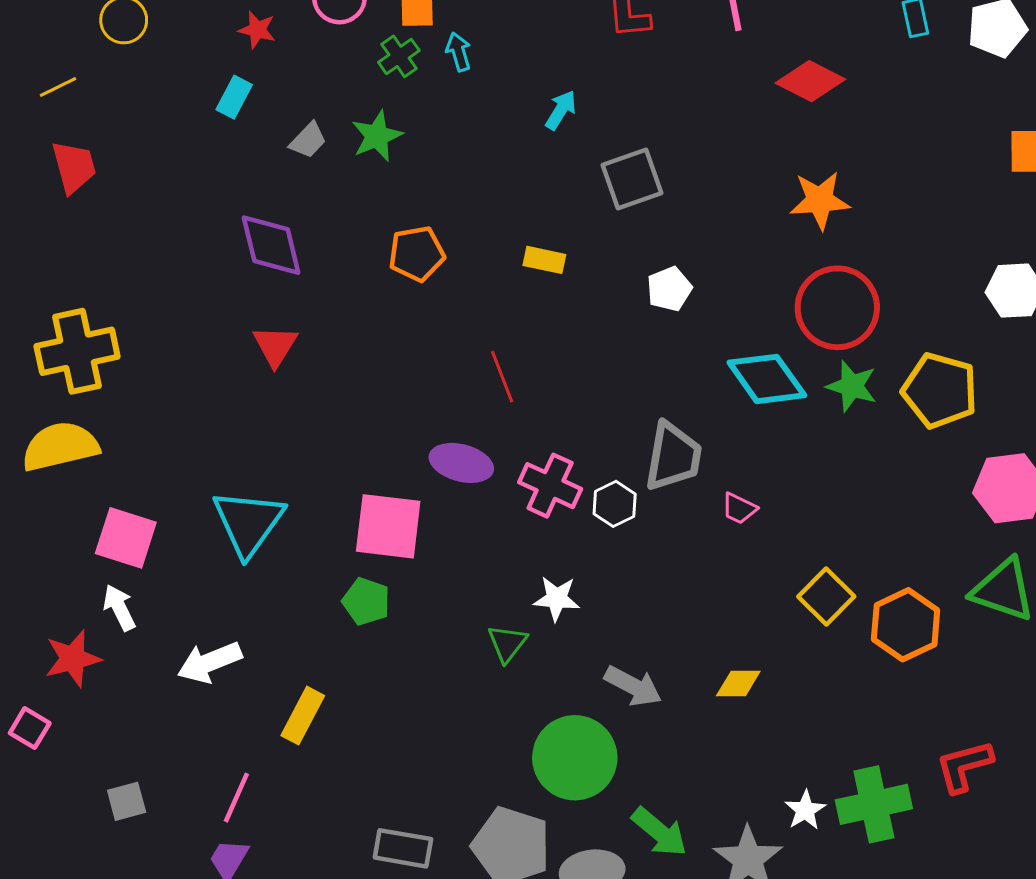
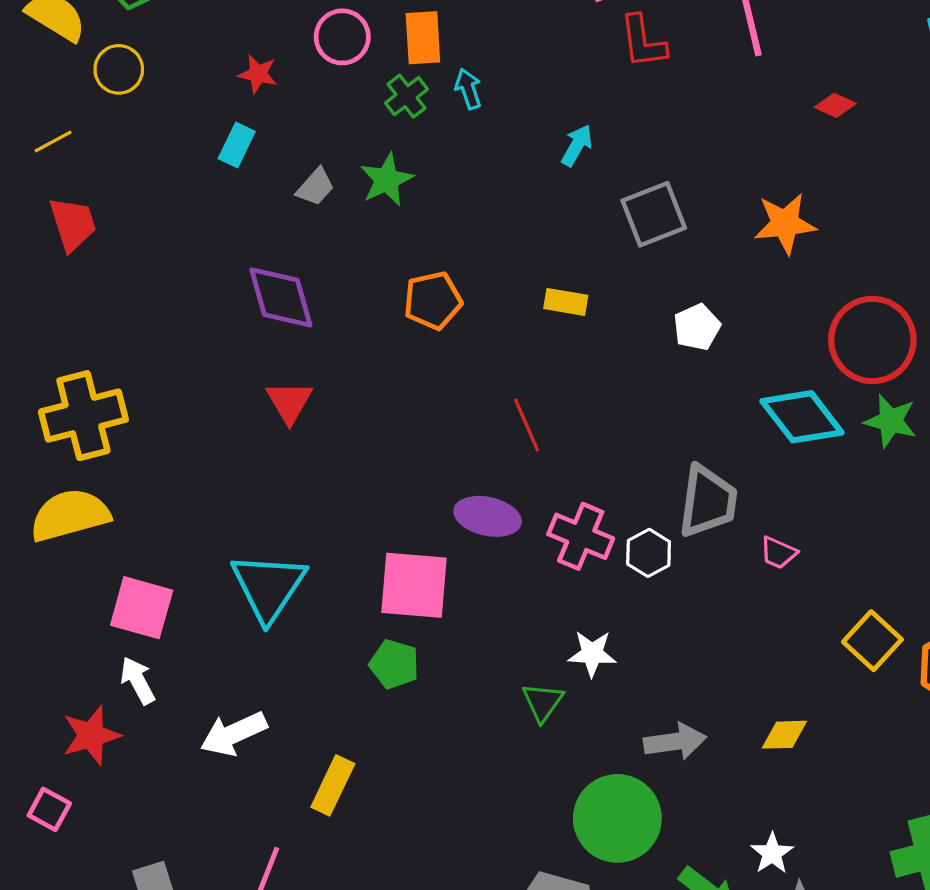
red diamond: (810, 81) -> (835, 105), size x0.6
orange star: (820, 200) -> (785, 224), moved
gray arrow: (633, 686) -> (675, 741), turned -34
white star: (805, 810) -> (772, 853), moved

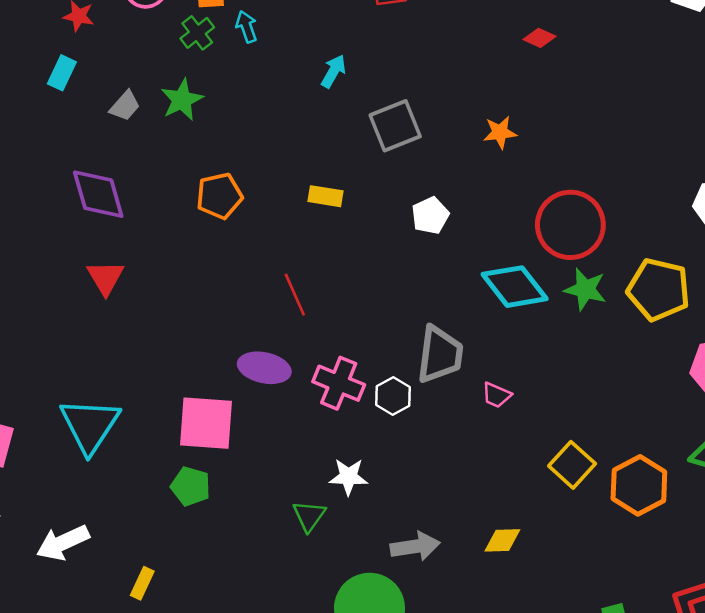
orange star: (785, 224) -> (500, 132), size x0.7
yellow rectangle: (333, 785) -> (142, 583), size x0.7

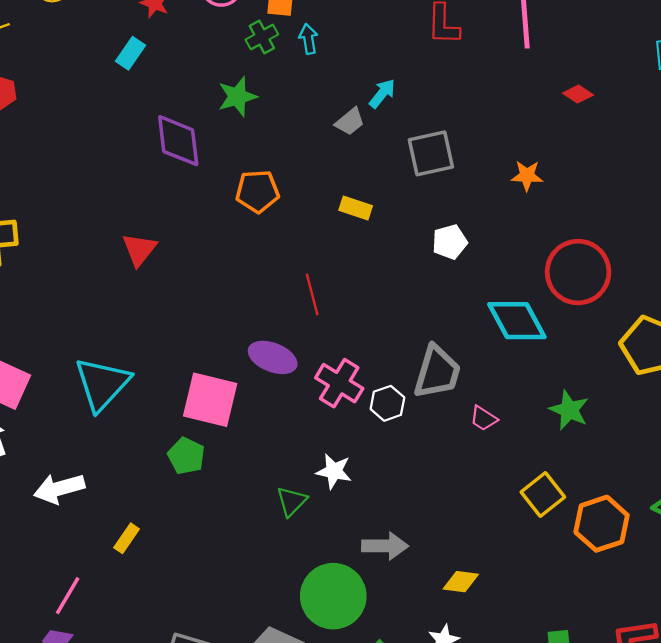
gray trapezoid: (125, 106) -> (350, 122), moved
purple diamond: (98, 194) -> (178, 141), moved
green star: (585, 289) -> (569, 410), moved
yellow diamond: (502, 540) -> (461, 582), moved

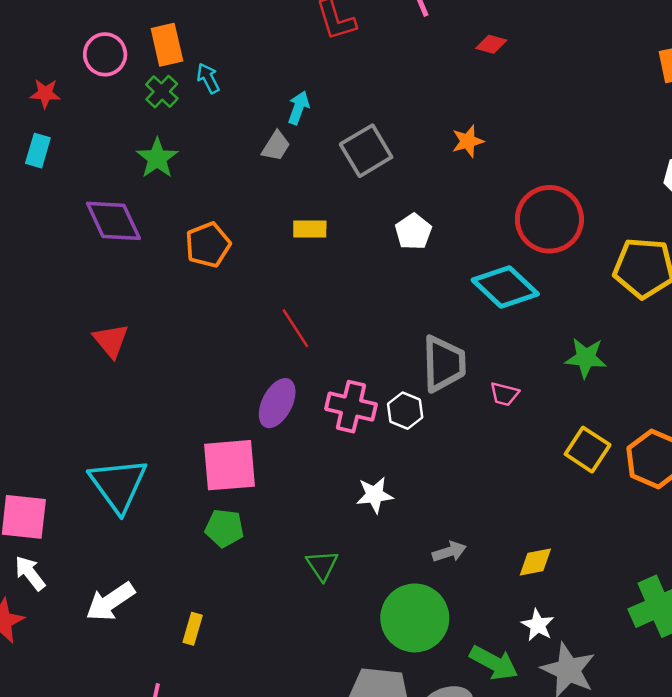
purple ellipse: (273, 357) -> (277, 403), turned -66
green triangle: (292, 501) -> (322, 565), moved
gray arrow: (385, 546) -> (449, 552), size x0.7

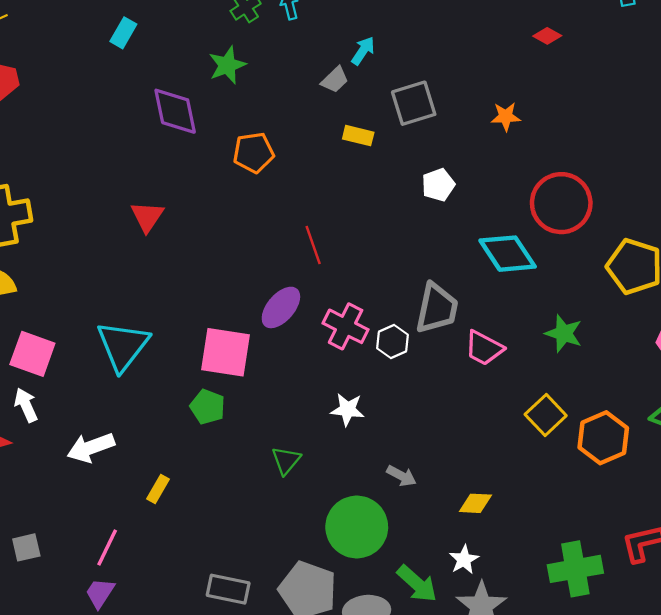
yellow rectangle: (310, 229) -> (358, 136), moved
pink trapezoid: (504, 394) -> (484, 348), size x1.5
gray arrow: (449, 552) -> (401, 476), turned 32

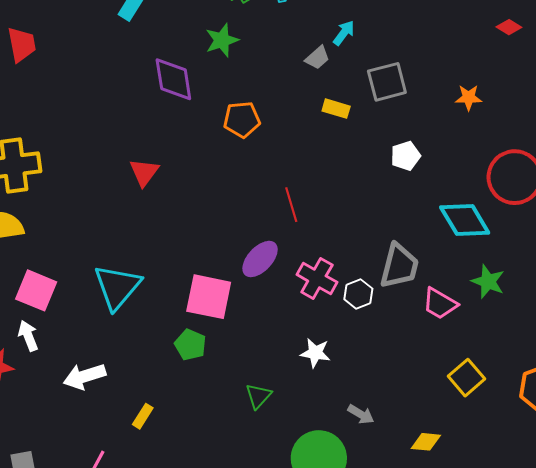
green star: (564, 333) -> (488, 282), moved
yellow square: (546, 415) -> (466, 378), moved

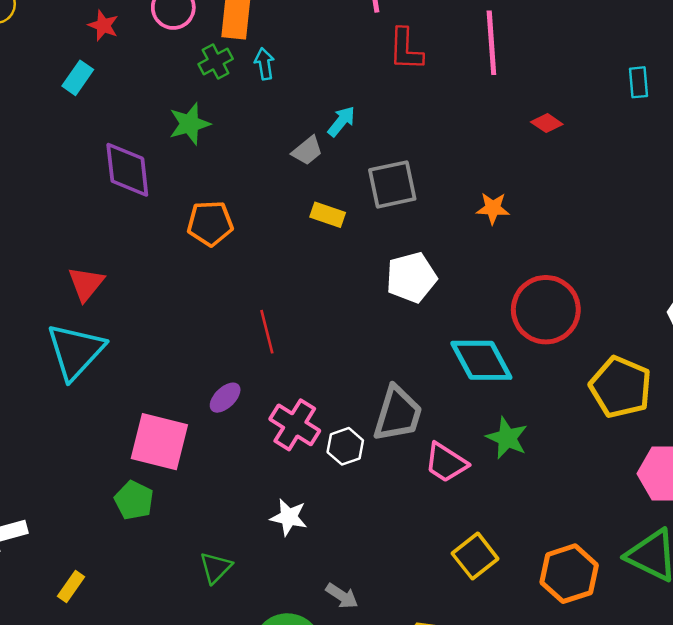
white pentagon: (406, 156) -> (411, 277), size x1.4
purple ellipse: (260, 259) -> (225, 398), size x0.7
cyan triangle: (117, 287) -> (75, 351), moved

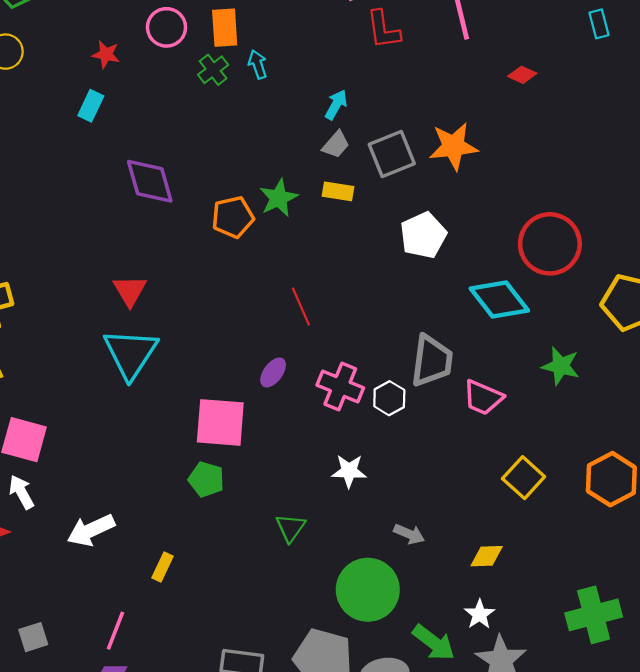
green star: (190, 124) -> (279, 198), moved
gray trapezoid: (307, 151) -> (336, 145), moved
orange star: (493, 208) -> (453, 146), moved, size x1.6
green star: (507, 438) -> (561, 366), moved

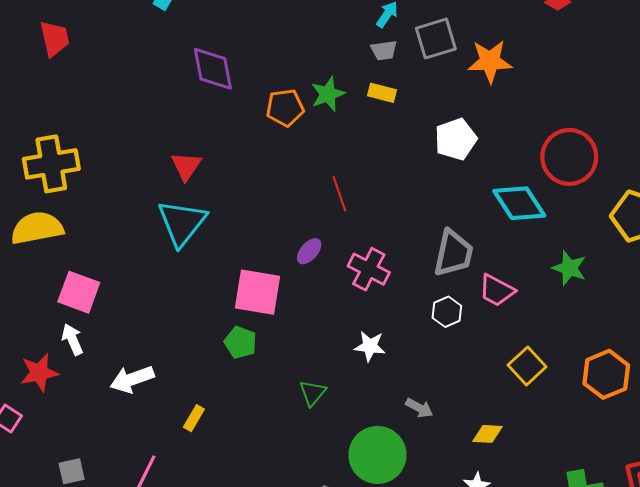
gray trapezoid: (336, 145) -> (384, 50), turned 36
gray square: (392, 154) -> (436, 39), moved
white hexagon: (389, 398) -> (447, 312), moved

